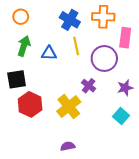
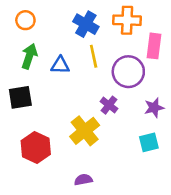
red hexagon: (30, 104) -> (36, 148), moved
cyan square: (121, 116) -> (149, 142), turned 35

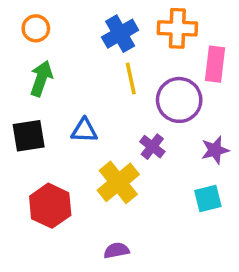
blue cross: (86, 24) -> (120, 34), turned 30
blue triangle: (60, 65) -> (84, 130), moved

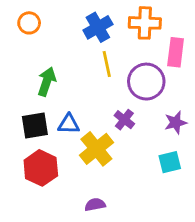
green arrow: (41, 78) -> (47, 82), moved
blue triangle: (84, 130) -> (69, 124), moved
black square: (29, 136) -> (35, 125), moved

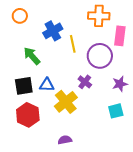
blue cross: (98, 27) -> (53, 31), moved
green arrow: (47, 82) -> (32, 56), turned -60

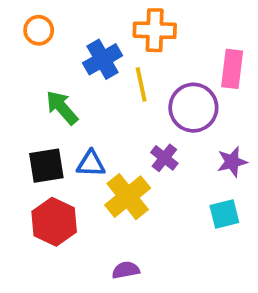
orange cross: (99, 16) -> (155, 30), moved

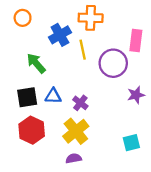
purple cross: (164, 158) -> (80, 103), moved
yellow cross: (128, 197) -> (76, 131), moved
cyan square: (224, 214) -> (131, 143), moved

